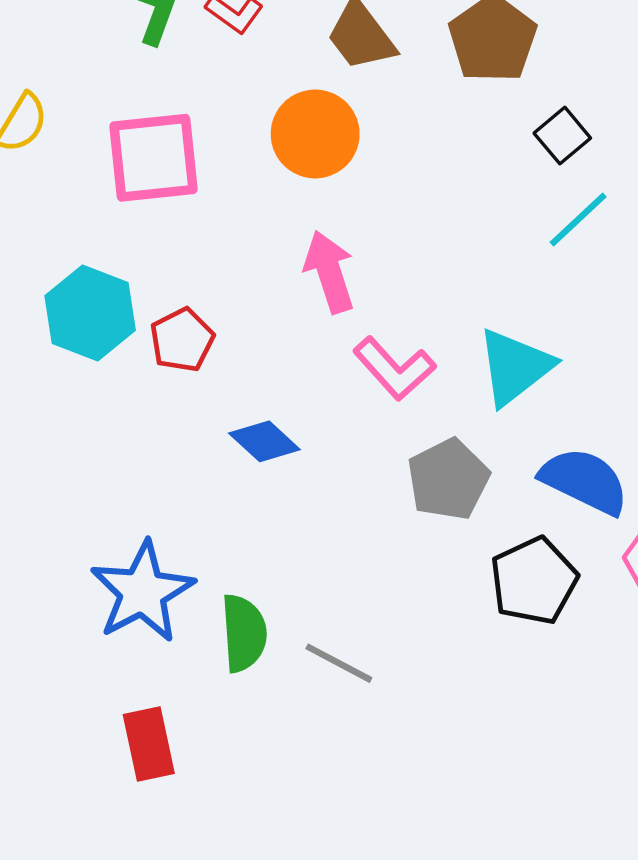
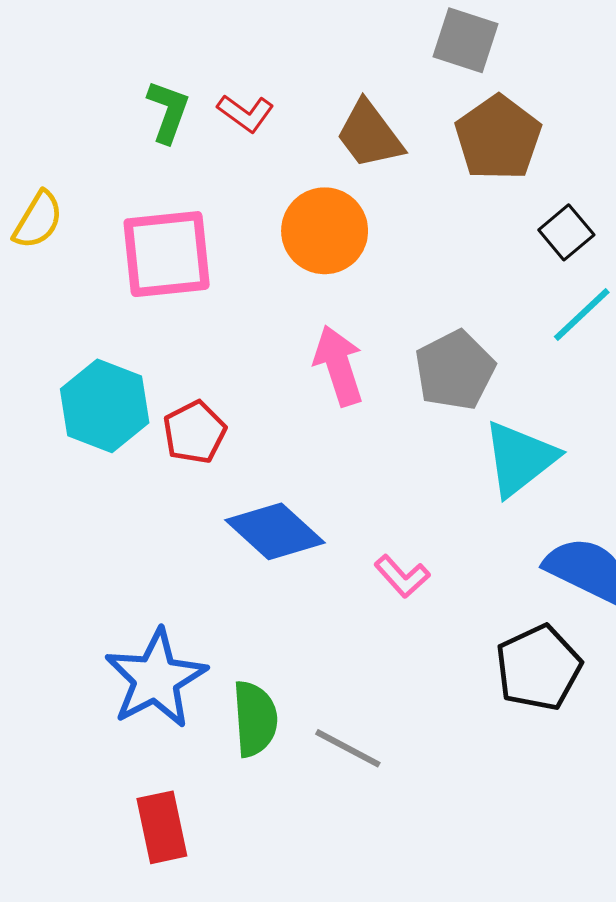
pink L-shape: (394, 368) -> (402, 576), moved, size x0.7
blue diamond: (264, 441) -> (275, 531), size x1.4
gray pentagon: (448, 479) -> (455, 370), moved

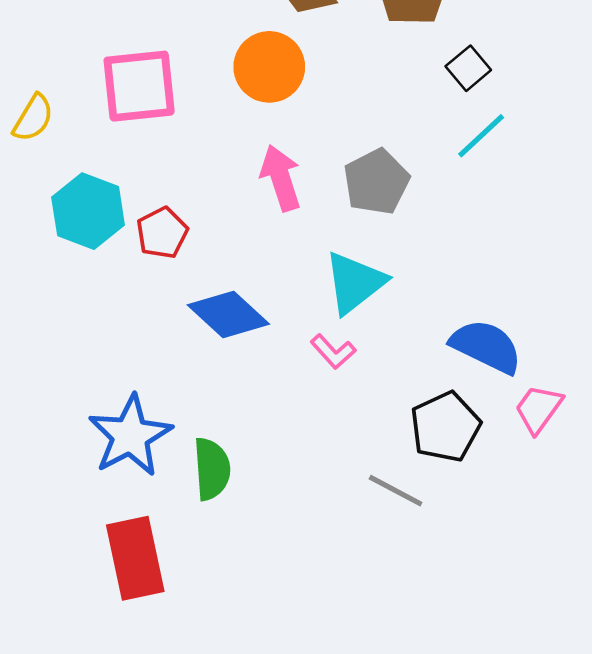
yellow semicircle: (38, 220) -> (33, 118), moved
cyan triangle: (520, 459) -> (355, 283), moved
gray line: (348, 748) -> (396, 491), moved
red rectangle: (162, 827) -> (135, 558), size x1.4

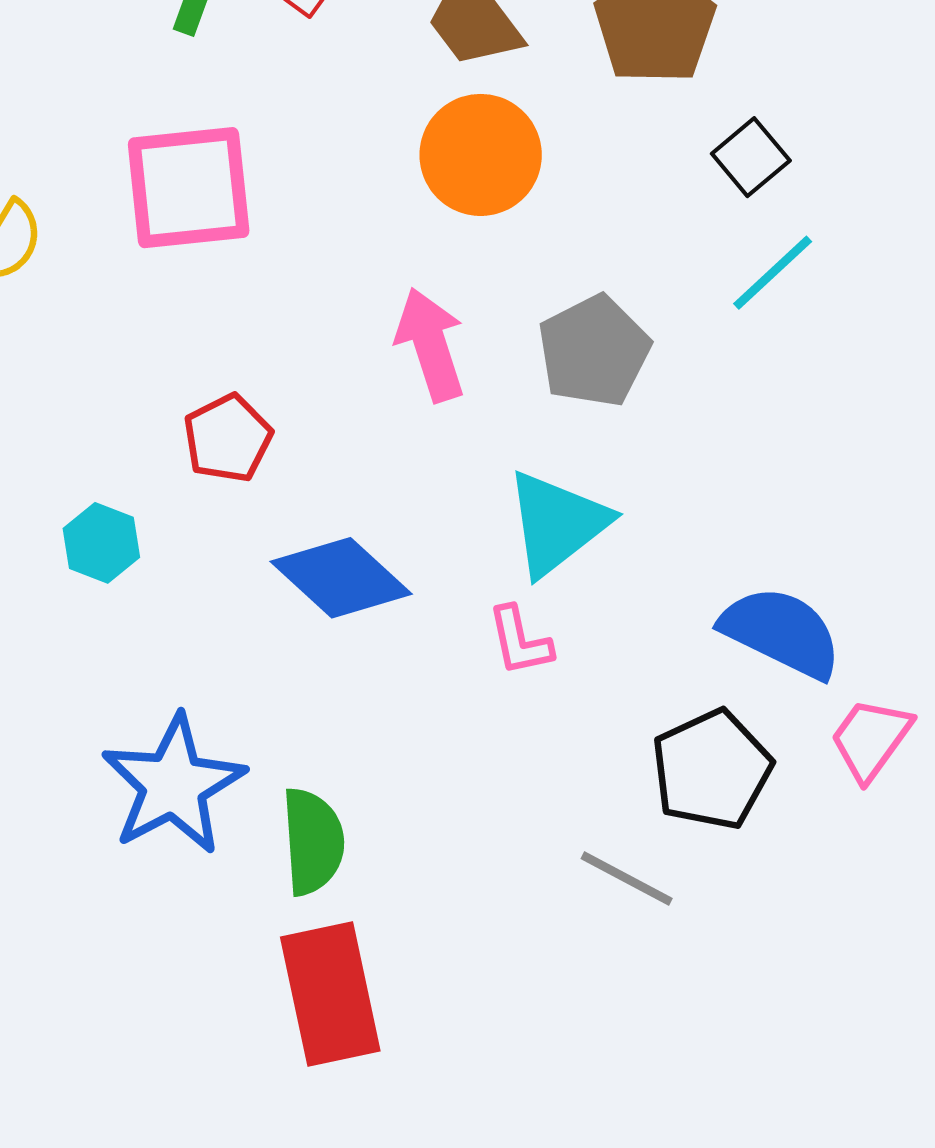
orange circle: (269, 67) -> (481, 155), moved
cyan hexagon: (88, 211) -> (101, 543), moved, size x0.6
pink L-shape: (333, 352) -> (520, 641), turned 30
red rectangle: (135, 558) -> (330, 994), moved

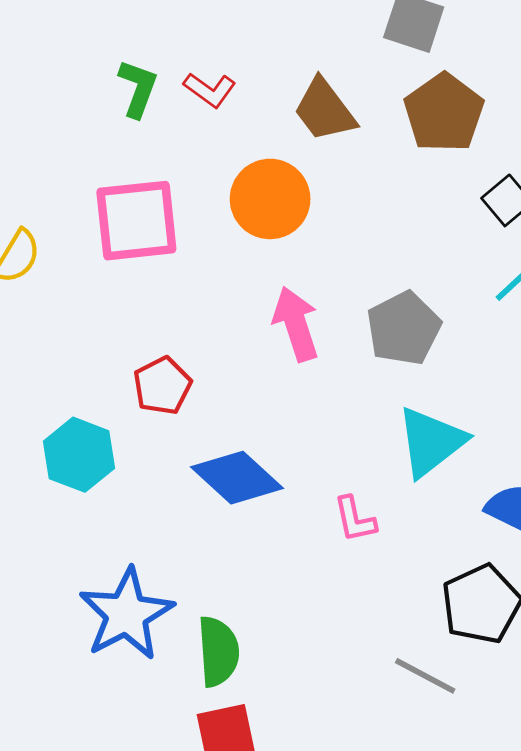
orange circle: (481, 155) -> (270, 199), moved
cyan triangle: (557, 523) -> (431, 442), moved
cyan hexagon: (101, 543) -> (79, 455), size x1.4

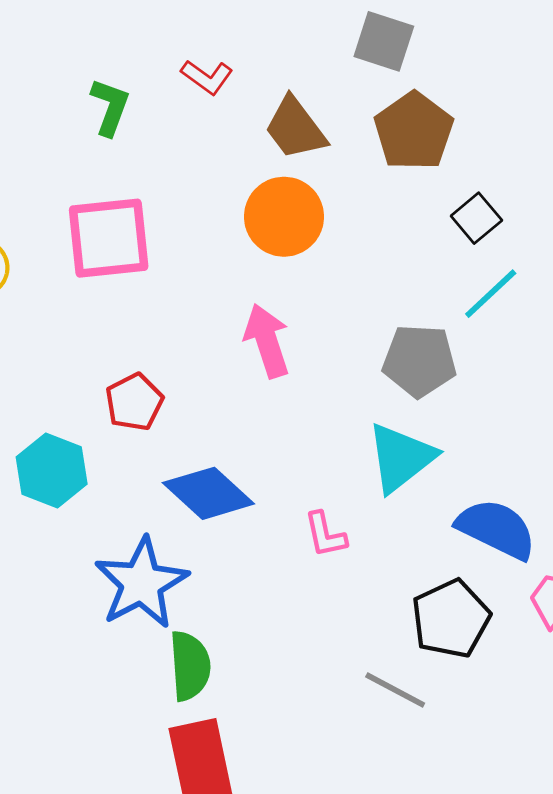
red L-shape: (210, 90) -> (207, 77), moved
orange circle: (270, 199) -> (284, 217), moved
gray pentagon: (404, 328) -> (419, 361), moved, turned 30
blue star: (126, 614) -> (141, 583), moved

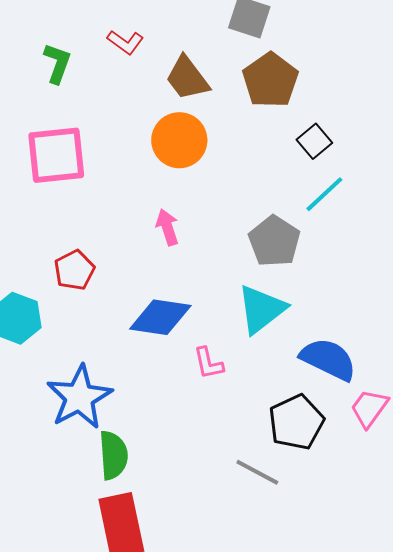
pink arrow: (267, 341) -> (167, 227), size x0.7
gray pentagon: (419, 361) -> (274, 241), turned 30
blue diamond: (208, 493) -> (160, 317), moved, turned -34

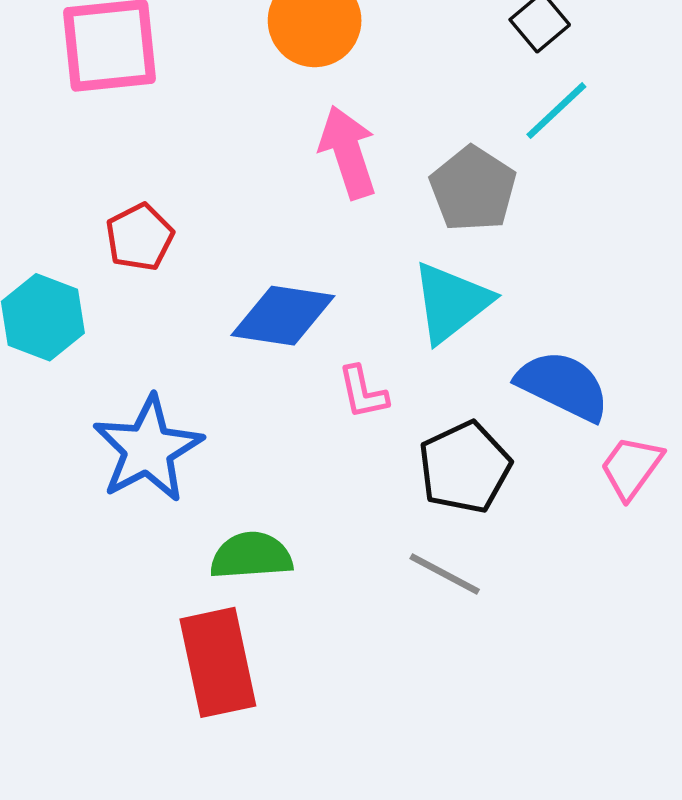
pink arrow: (167, 227) -> (348, 152), moved, size x1.5
black pentagon: (296, 422) -> (465, 467), moved
green semicircle: (113, 455) -> (251, 556), moved, turned -90

